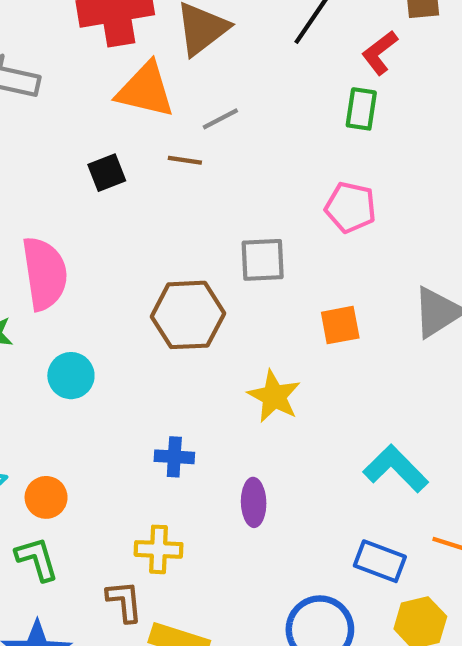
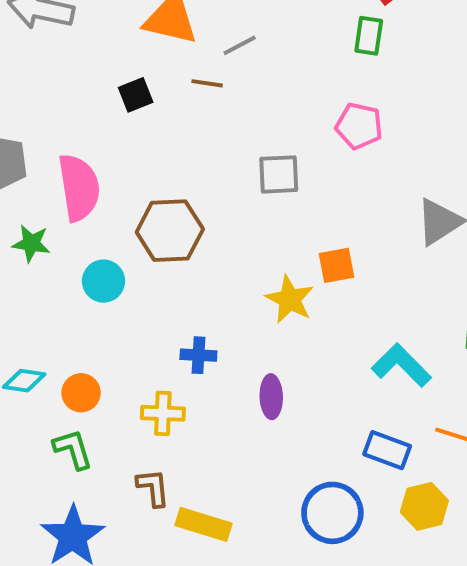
brown hexagon: (188, 315) -> (170, 231), moved
orange square: (340, 325) -> (336, 265), moved
yellow cross: (159, 549) -> (163, 413), moved

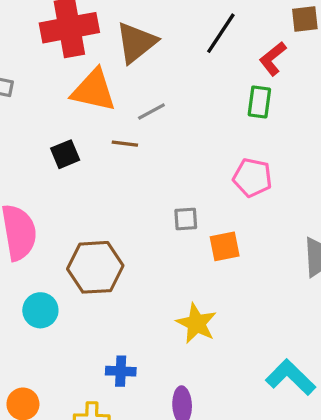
gray square: (279, 174) -> (186, 219), size x0.7
orange square: (336, 265) -> (225, 246), moved

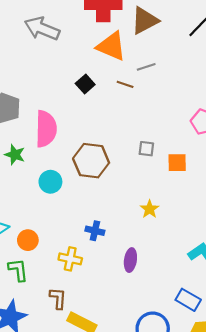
black square: (65, 154) -> (85, 84), turned -30
gray square: (186, 219) -> (146, 149), moved
yellow star: (196, 323) -> (150, 209), size x0.7

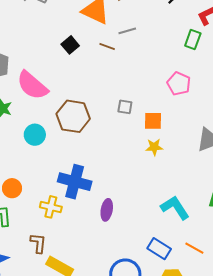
pink semicircle: (46, 129) -> (32, 85), turned 128
yellow star: (150, 209) -> (154, 147), moved, turned 30
blue cross: (95, 231) -> (75, 182), size x1.8

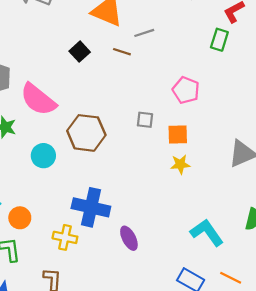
pink pentagon: (179, 84) -> (186, 90), moved
purple ellipse: (107, 210) -> (129, 238), turned -35

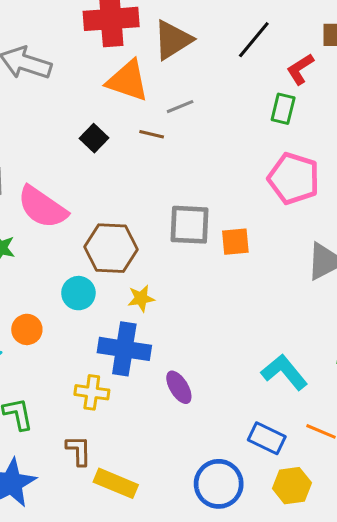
pink pentagon: (186, 90) -> (294, 178), moved, size x1.4
gray square: (145, 120) -> (190, 225), size x1.8
cyan circle: (43, 156) -> (78, 293), moved
yellow star: (180, 164) -> (141, 298), moved
orange circle: (20, 218) -> (27, 329), moved

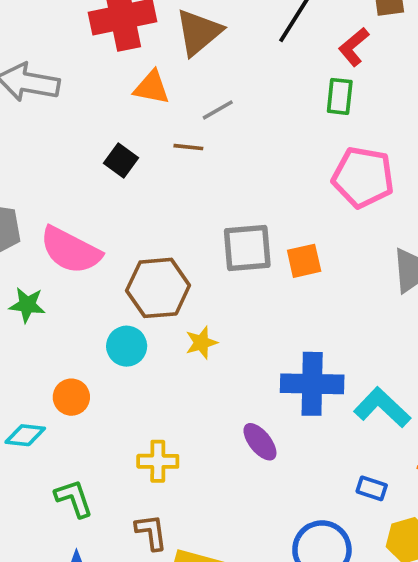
orange triangle: (128, 81) -> (152, 87), size x0.7
blue cross: (124, 349) -> (312, 384), moved
blue rectangle: (267, 438) -> (372, 488), size x0.7

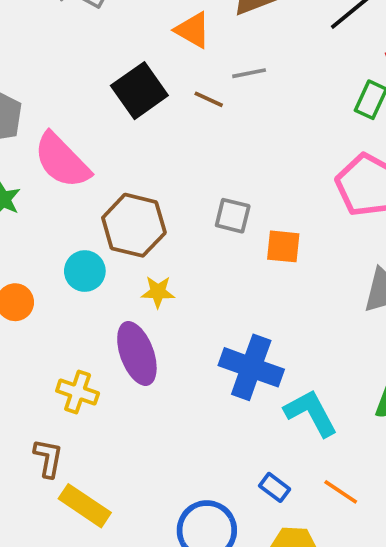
black square: (121, 161) -> (139, 91), size x1.6
gray square: (247, 248) -> (233, 216), size x0.7
purple ellipse: (260, 442) -> (137, 353), moved, size x1.5

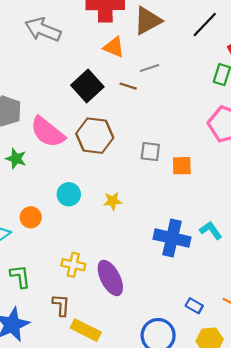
brown hexagon: (134, 225) -> (95, 136), moved
purple ellipse: (137, 353) -> (110, 278), moved
cyan L-shape: (311, 413) -> (211, 230), moved, size x0.7

